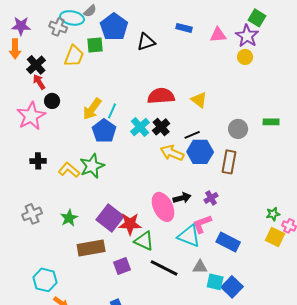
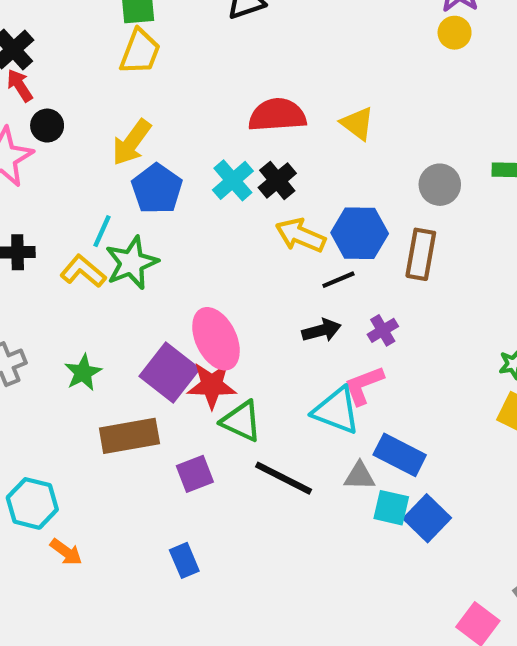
yellow trapezoid: (74, 56) -> (140, 52), moved
cyan line: (112, 111) -> (102, 231), moved
black line: (192, 135) -> (338, 280), moved
pink ellipse: (163, 207) -> (216, 339), moved
blue rectangle: (228, 242) -> (400, 455), moved

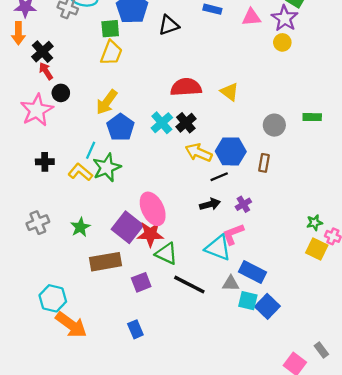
brown rectangle: (421, 254) -> (264, 163), size x0.7
orange arrow: (66, 552) -> (71, 325), size x1.8

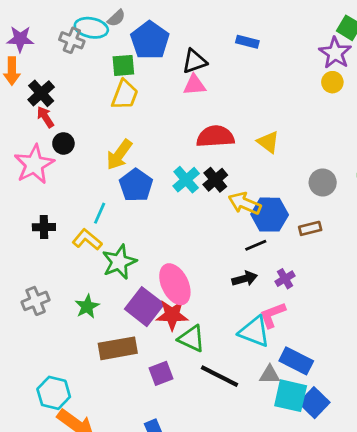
pink triangle: (251, 17) -> (194, 85), moved
yellow arrow: (199, 153) -> (245, 203), moved
brown rectangle: (264, 163) -> (310, 228), turned 66
green star: (107, 168) -> (119, 262), moved
cyan square: (248, 301) -> (291, 396), size x1.4

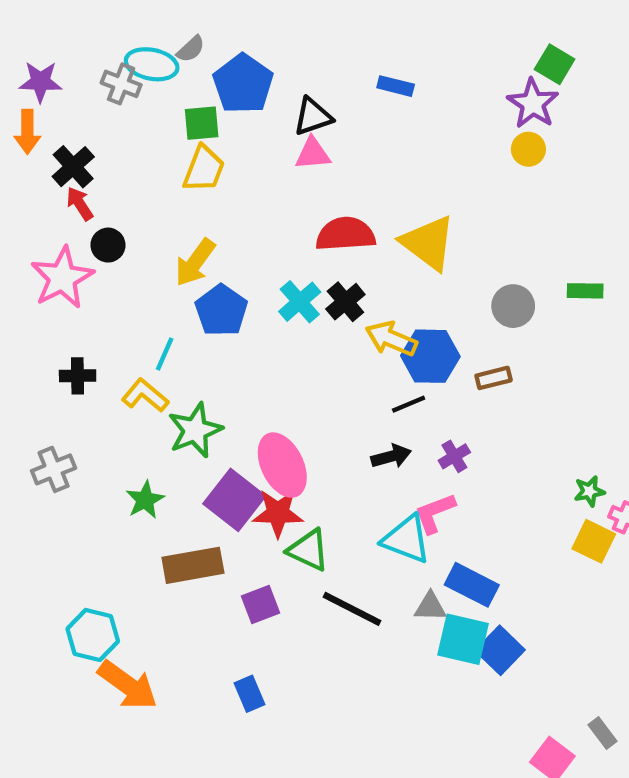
yellow triangle: (268, 142) -> (428, 243), size x1.6
gray cross: (36, 301) -> (54, 469), moved

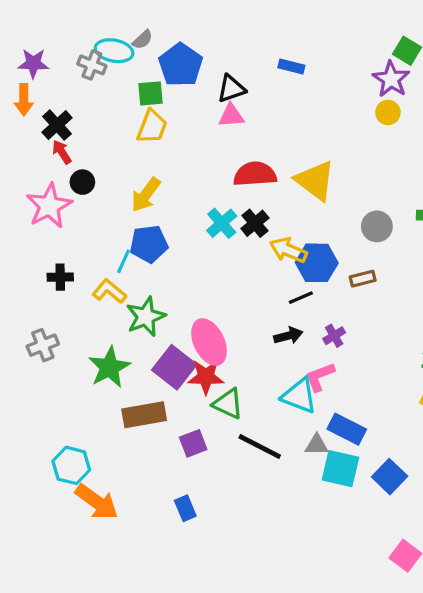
blue pentagon: (221, 310) -> (149, 244), moved, turned 30
green star: (145, 500) -> (109, 367), size x1.5
blue square: (500, 650) -> (390, 477), moved

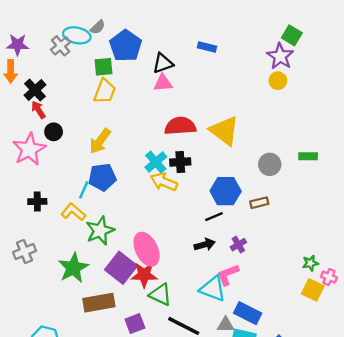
gray cross: (92, 65) -> (61, 46), turned 30
black cross: (255, 223) -> (180, 162), turned 36
yellow arrow: (288, 250) -> (164, 182), moved

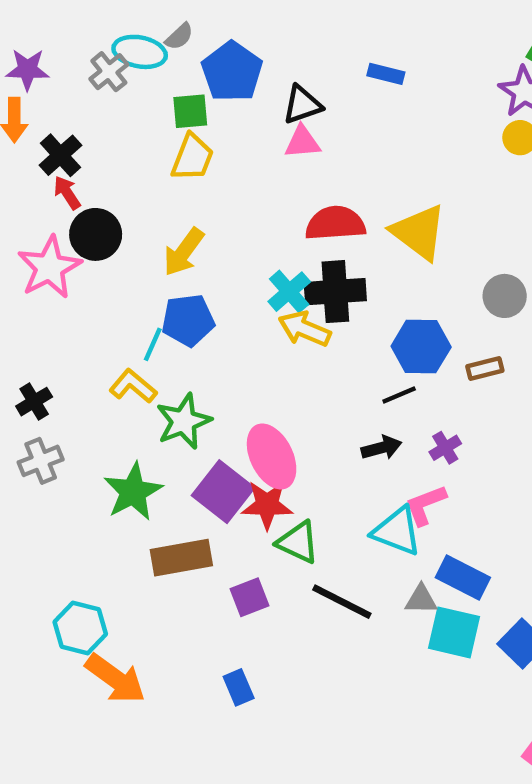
black circle: (54, 132) -> (96, 234), size x1.5
black cross: (180, 162) -> (335, 292), size x1.5
black cross: (37, 202) -> (34, 402), moved, turned -30

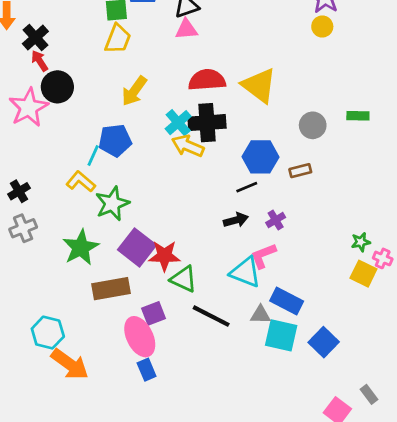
yellow arrow: (184, 252) -> (134, 91), moved
pink ellipse: (272, 456) -> (140, 337), moved

